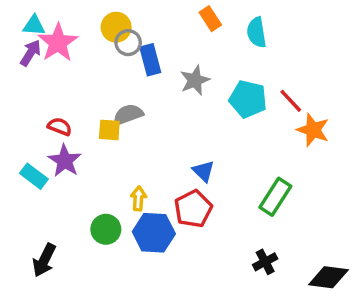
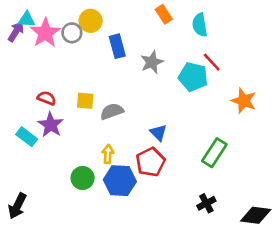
gray circle: (128, 43) -> (72, 33), moved
purple arrow: (30, 53) -> (16, 32), moved
red line: (291, 101) -> (212, 62), moved
gray semicircle: (128, 115) -> (112, 111), moved
black arrow: (44, 260) -> (17, 206), moved

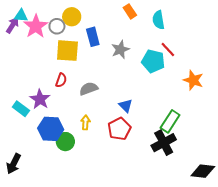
red semicircle: (47, 98) -> (61, 80), moved, turned 88
yellow square: (85, 101) -> (67, 51), moved, size x1.6
blue hexagon: (120, 181) -> (51, 129), moved
black cross: (206, 203) -> (164, 143), moved, size x1.6

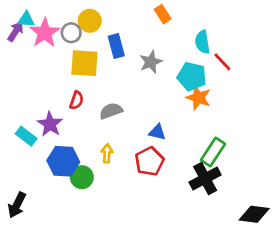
cyan semicircle: (158, 20) -> (202, 42), moved
red line: (168, 50) -> (222, 62), moved
orange star: (193, 80) -> (198, 98), moved
blue triangle: (126, 106) -> (157, 132), turned -32

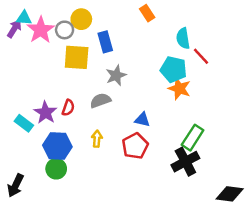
gray star: (151, 62) -> (116, 75), moved
red semicircle: (77, 100) -> (68, 108), moved
green circle: (82, 177) -> (56, 169), moved

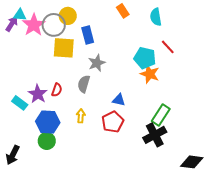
gray circle: (65, 30) -> (54, 25), size x1.5
cyan semicircle: (183, 38) -> (156, 17), moved
gray semicircle: (100, 101) -> (84, 84), turned -54

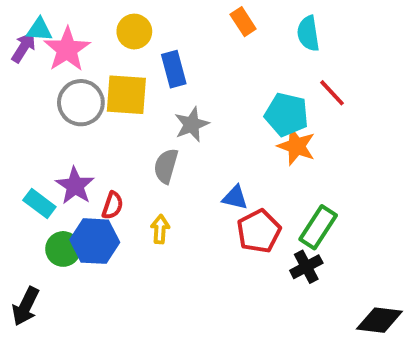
gray circle: (54, 25) -> (81, 103), moved
red semicircle: (57, 90) -> (113, 205), moved
red pentagon: (113, 122) -> (259, 231), moved
black cross: (155, 135) -> (306, 267), size x0.7
green circle: (47, 141) -> (63, 249), moved

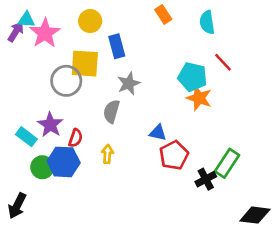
gray circle: (81, 103) -> (66, 81), moved
green rectangle: (318, 227) -> (227, 163), moved

